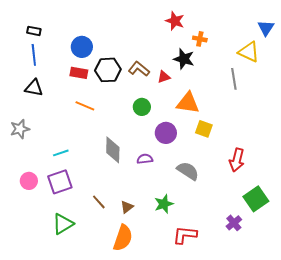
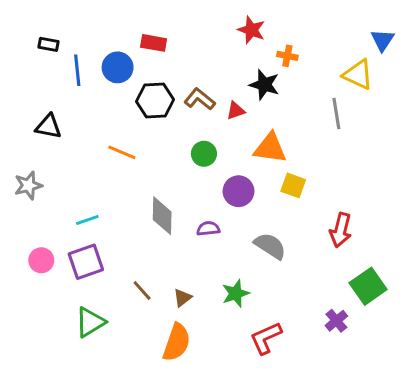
blue line: (34, 55) -> (77, 70), moved
red rectangle: (79, 73) -> (154, 43), moved
red L-shape: (185, 235) -> (266, 338), turned -30

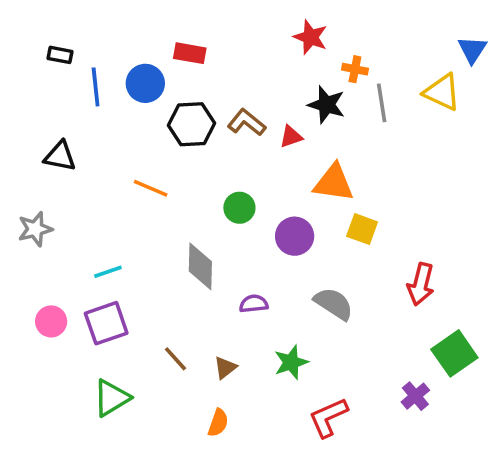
gray line: (336, 113) -> (382, 103), moved
green circle: (204, 154) -> (239, 208), moved
purple semicircle: (208, 229) -> (254, 304), moved
orange semicircle: (177, 342) -> (218, 423), size x0.6

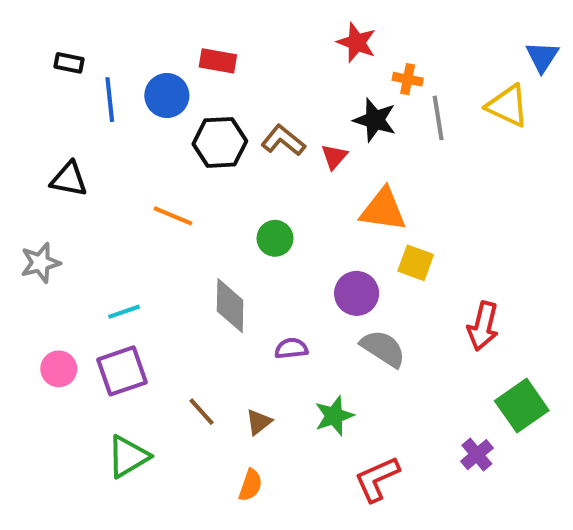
red triangle: (291, 137) -> (334, 157), turned -30
purple circle: (295, 236) -> (357, 293), moved

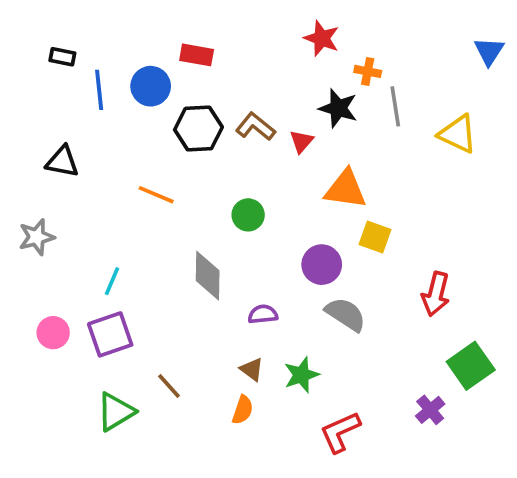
yellow triangle: (508, 106) -> (458, 134), moved
cyan line: (124, 312) -> (112, 281), turned -48
brown line: (202, 412) -> (169, 386), moved
brown triangle: (259, 422) -> (252, 369), moved, turned -45
orange semicircle: (250, 485) -> (243, 410), moved

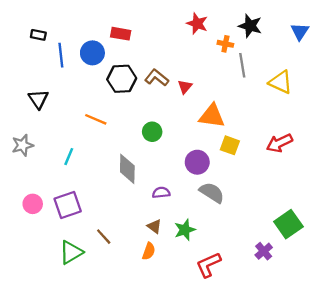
black star: (338, 108) -> (250, 26), moved
black triangle: (62, 162) -> (38, 99), turned 45
cyan line: (112, 281) -> (69, 157), moved
red arrow: (436, 294) -> (279, 143), moved, turned 50

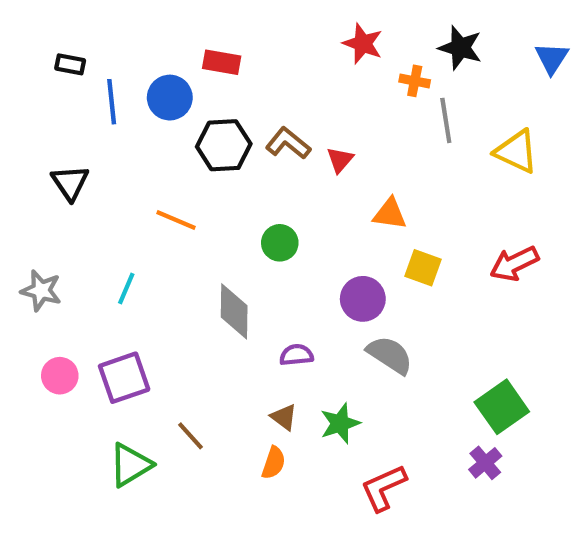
orange triangle: (212, 116) -> (390, 214), size x0.7
gray star: (23, 145) -> (41, 291), moved, turned 30
green square: (288, 224) -> (502, 407), moved

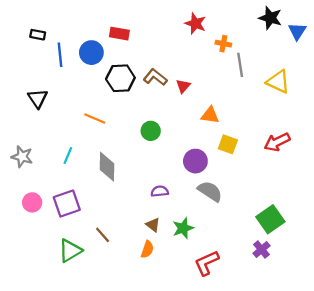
black star: (460, 48) -> (270, 18), moved
gray diamond: (234, 311) -> (107, 167), moved

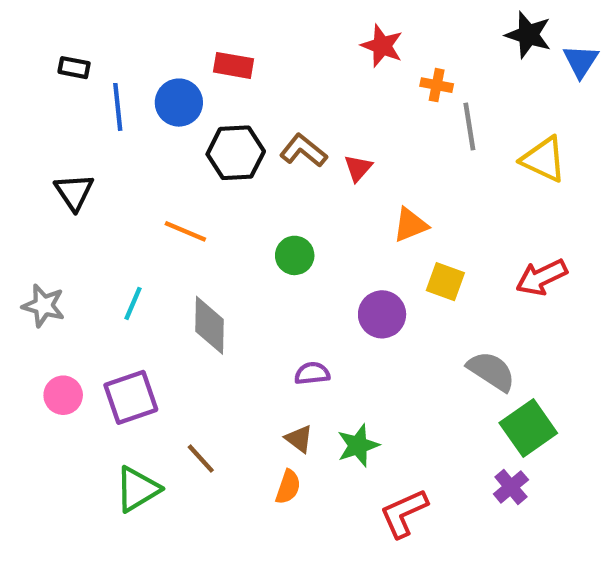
orange triangle: (210, 115) -> (410, 225), turned -30
gray semicircle: (210, 191) -> (491, 371), moved

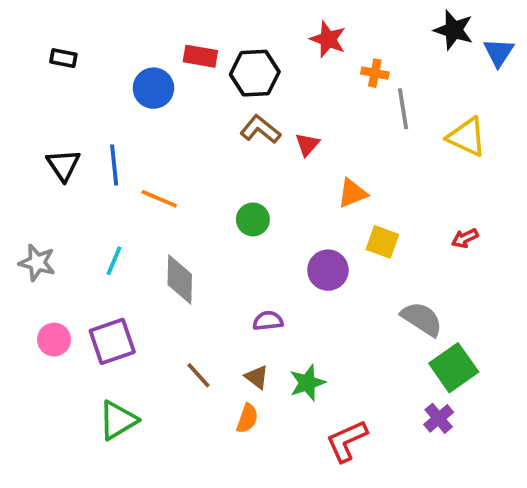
blue line: (118, 107) -> (114, 165), moved
black hexagon: (236, 153) -> (255, 73), moved
red arrow: (541, 277) -> (465, 238), size x0.6
brown line: (201, 459) -> (198, 375), moved

